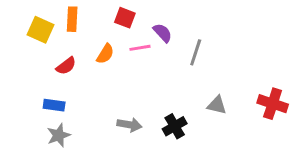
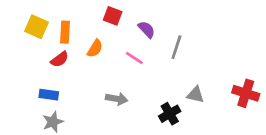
orange rectangle: (72, 19) -> (65, 32), moved
pink line: (140, 48) -> (134, 58), moved, turned 42
gray arrow: (129, 125) -> (117, 99), moved
black cross: (175, 126) -> (170, 114), moved

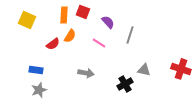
orange rectangle: (65, 32) -> (64, 15), moved
red semicircle: (60, 59) -> (53, 44), moved

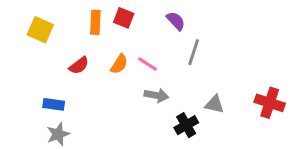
purple semicircle: (108, 22) -> (176, 21), moved
orange semicircle: (70, 36) -> (119, 64), moved
gray arrow: (86, 73) -> (156, 95), moved

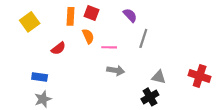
yellow square: (40, 30) -> (30, 22), turned 30
orange semicircle: (119, 64) -> (88, 36), moved, turned -56
pink line: (147, 64) -> (109, 47), turned -32
black cross: (186, 125) -> (150, 97), moved

